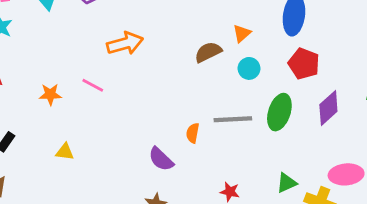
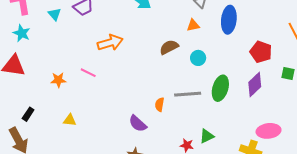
orange triangle: (242, 33) -> (193, 25), moved, turned 32
red pentagon: (304, 64) -> (261, 52), moved
green triangle: (287, 183) -> (207, 136), moved

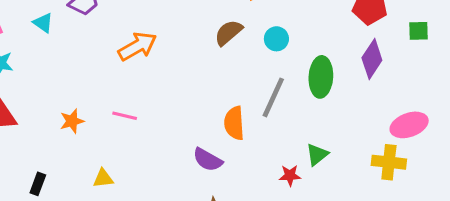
pink line: (88, 73) -> (125, 116), moved
gray line: (188, 94) -> (273, 97), turned -48
orange semicircle: (160, 105) -> (234, 123), size x1.5

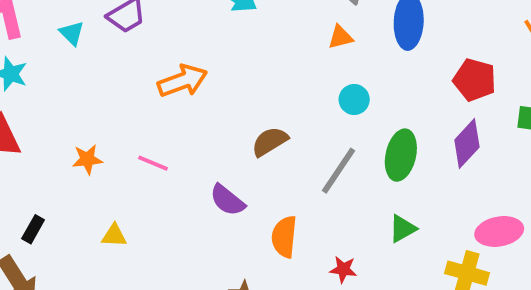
brown semicircle: (228, 33) -> (270, 141), moved
orange semicircle: (234, 123) -> (284, 237), moved
green triangle: (317, 155) -> (403, 229), moved
purple semicircle: (208, 160) -> (227, 200), moved

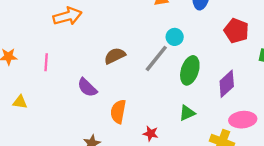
cyan circle: (354, 100) -> (175, 37), moved
purple diamond: (467, 143) -> (227, 84), moved
pink line: (153, 163) -> (46, 62), turned 66
gray line: (338, 171) -> (156, 58), moved

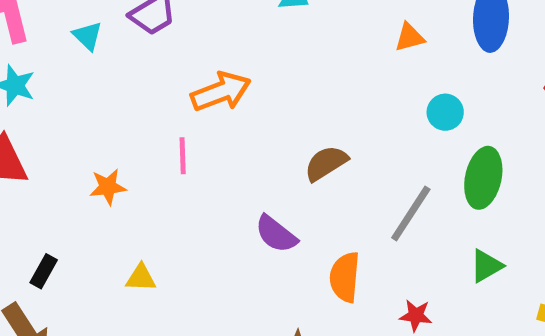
gray line: (156, 58) -> (411, 213), moved
pink line: (46, 62) -> (183, 156), moved

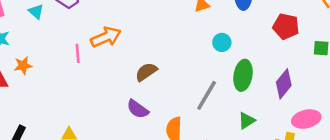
pink line: (183, 156) -> (78, 53), moved
brown semicircle: (326, 163) -> (146, 72), moved
orange star: (108, 187) -> (23, 66), moved

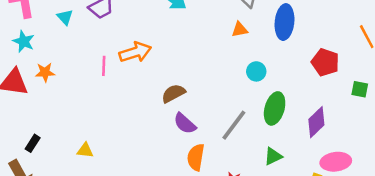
purple semicircle: (138, 109) -> (185, 123), moved

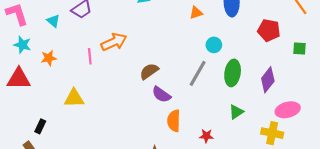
orange star: (45, 72) -> (49, 58), moved
gray line: (234, 125) -> (198, 73), moved
yellow triangle: (85, 150) -> (74, 98), moved, size x1.5

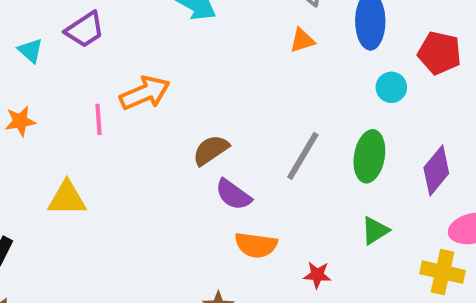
red pentagon: (269, 30) -> (439, 53), moved
cyan circle: (214, 45) -> (391, 87), moved
orange semicircle: (174, 121) -> (256, 245), turned -85

